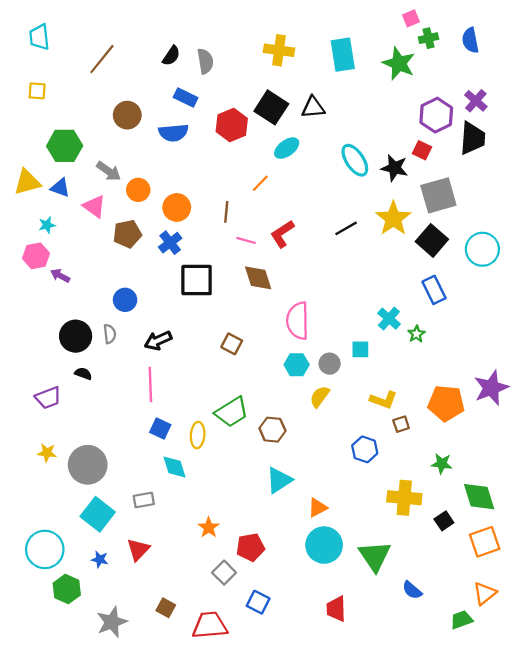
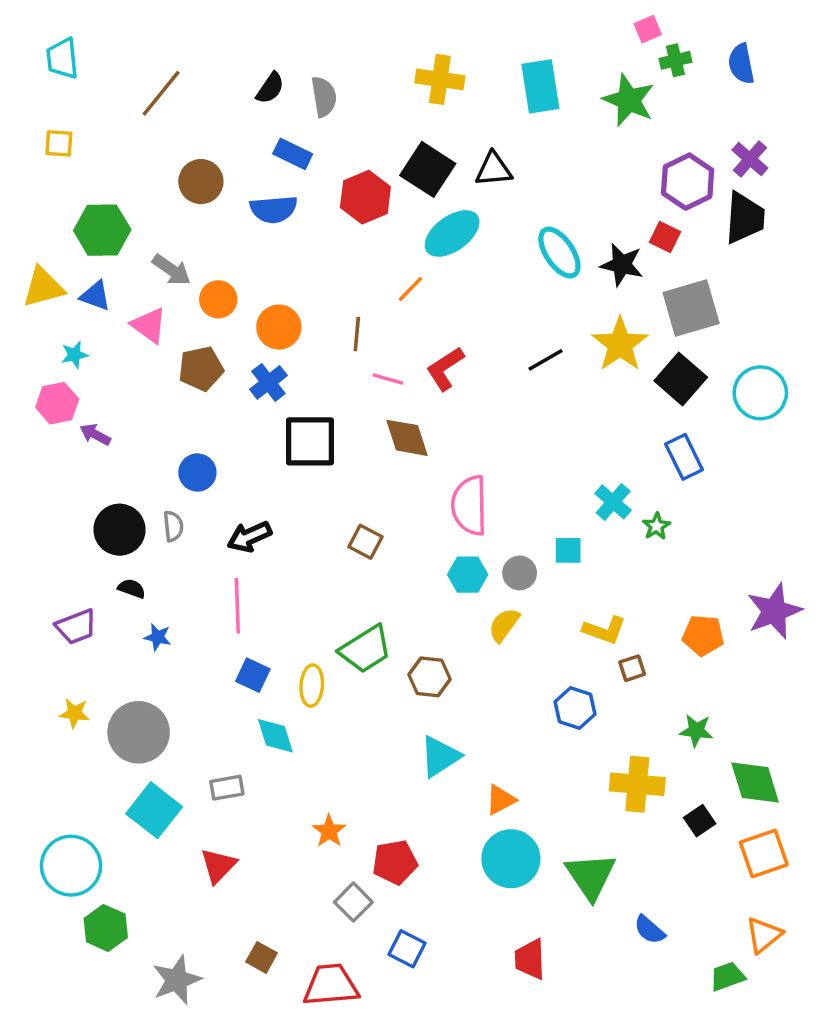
cyan ellipse: (287, 148) -> (452, 233), size x1.4
orange pentagon: (446, 403) -> (703, 635), size x0.7
blue star: (100, 559) -> (158, 637), moved

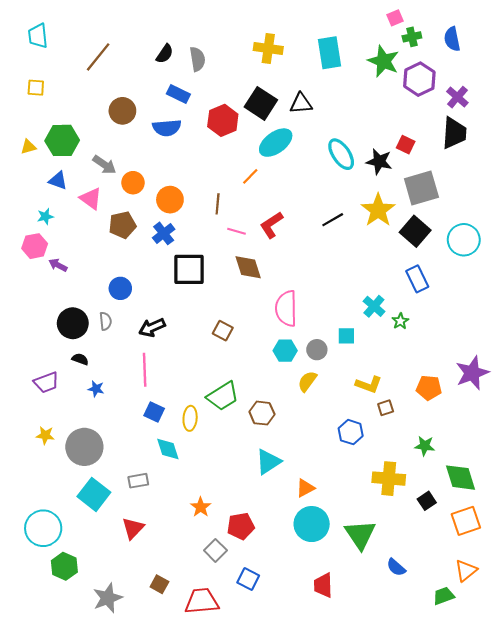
purple hexagon: (688, 182) -> (419, 79), moved
yellow triangle: (43, 287) -> (28, 147), moved, size x0.6

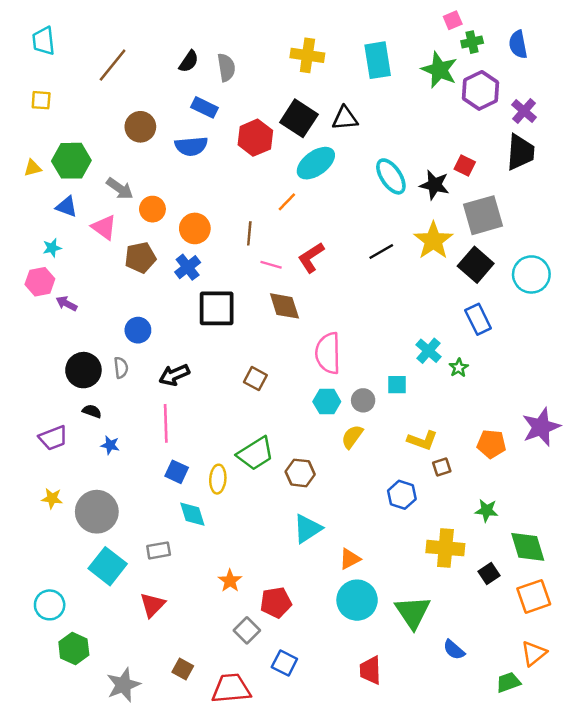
cyan circle: (43, 528) -> (50, 605), size x0.7

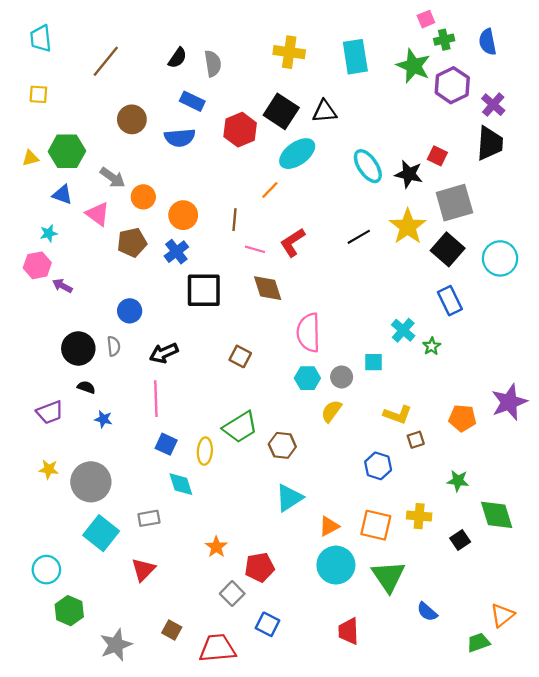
yellow cross: (445, 548) -> (419, 516), size x0.7
orange square: (534, 596) -> (376, 525), moved, turned 32

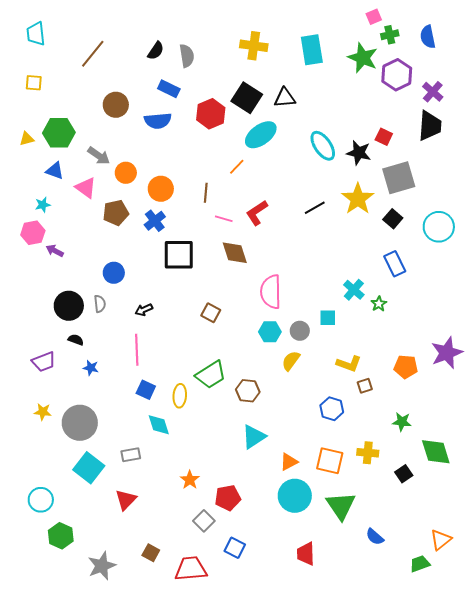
black square: (448, 249) -> (393, 219), size x0.7
black arrow: (164, 353) -> (144, 310), size x0.7

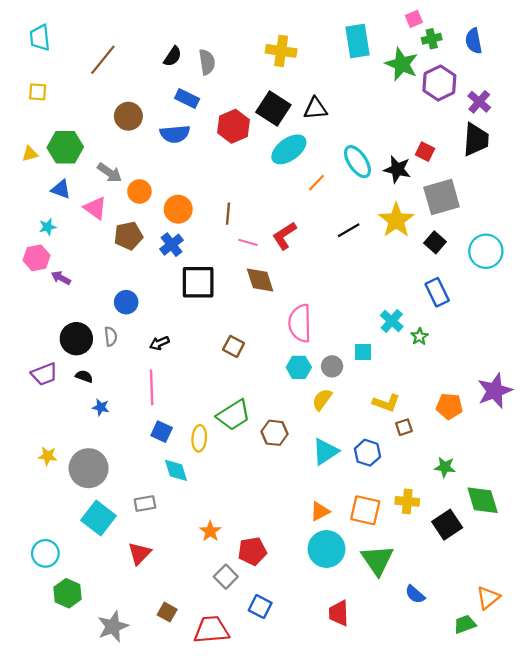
cyan rectangle: (312, 50) -> (357, 41), moved
orange line: (237, 167) -> (317, 183), moved
purple trapezoid: (44, 362) -> (44, 374), moved
cyan triangle: (254, 437) -> (325, 452), moved
black square: (404, 474) -> (447, 525), size x1.5

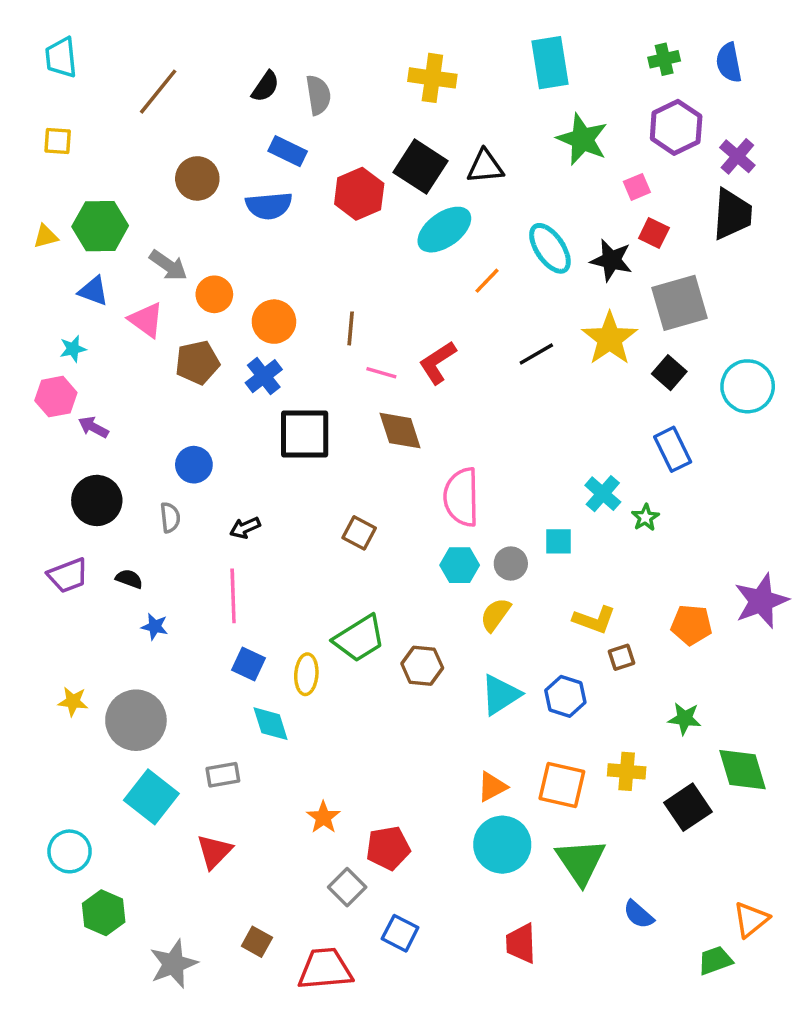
pink square: (414, 19) -> (637, 187), moved
green star: (402, 64) -> (582, 139), moved
black circle: (76, 339) -> (97, 500), moved

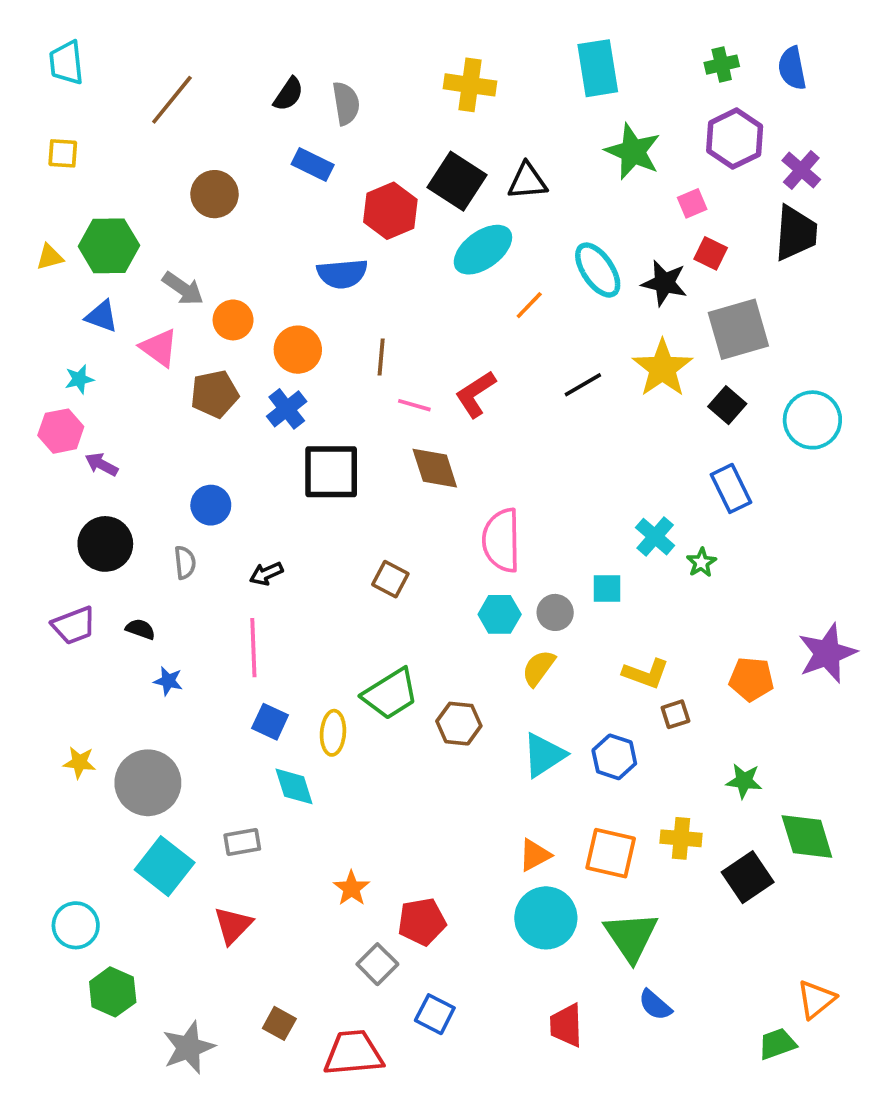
blue semicircle: (269, 206) -> (342, 274), moved
blue semicircle: (639, 914) -> (655, 1005), moved

